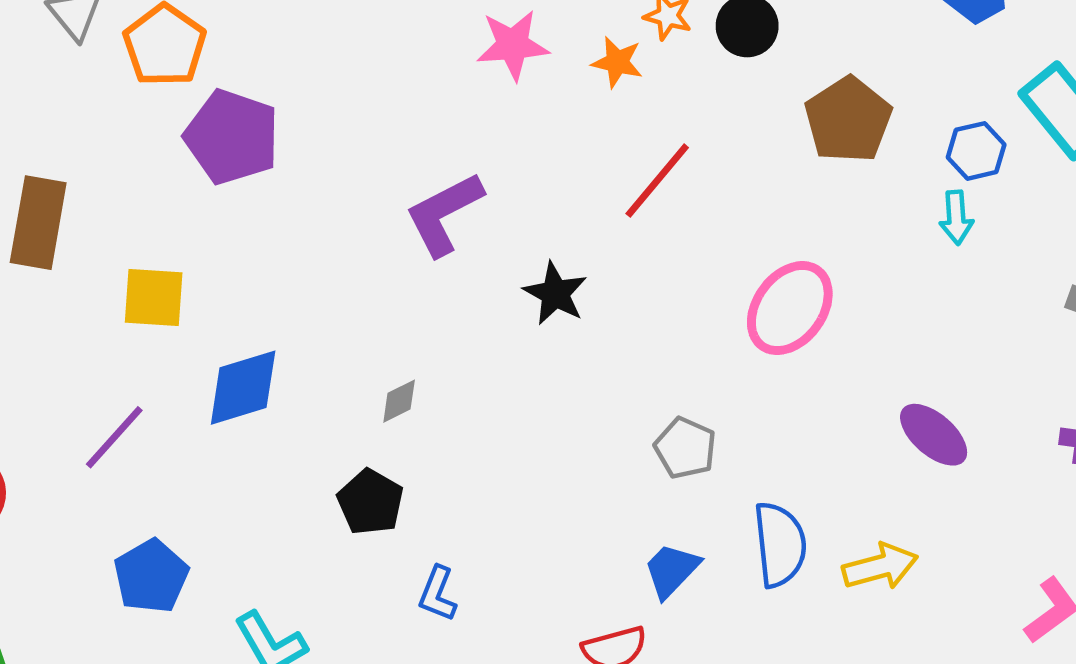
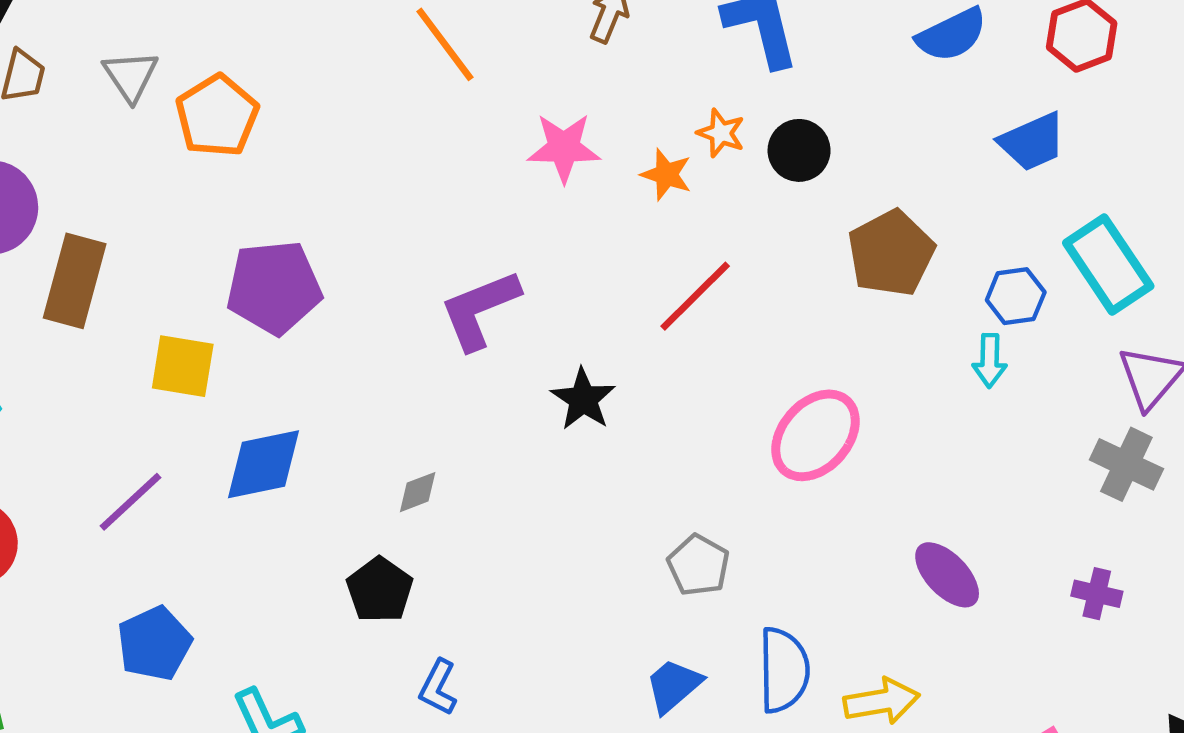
purple pentagon: (232, 137) -> (274, 287), moved, turned -30

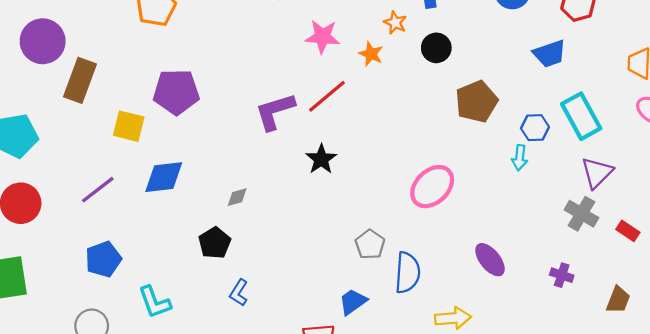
orange star: (721, 133) -> (395, 23), moved
red line: (695, 296) -> (327, 96), moved
blue semicircle: (784, 670) -> (407, 273), moved

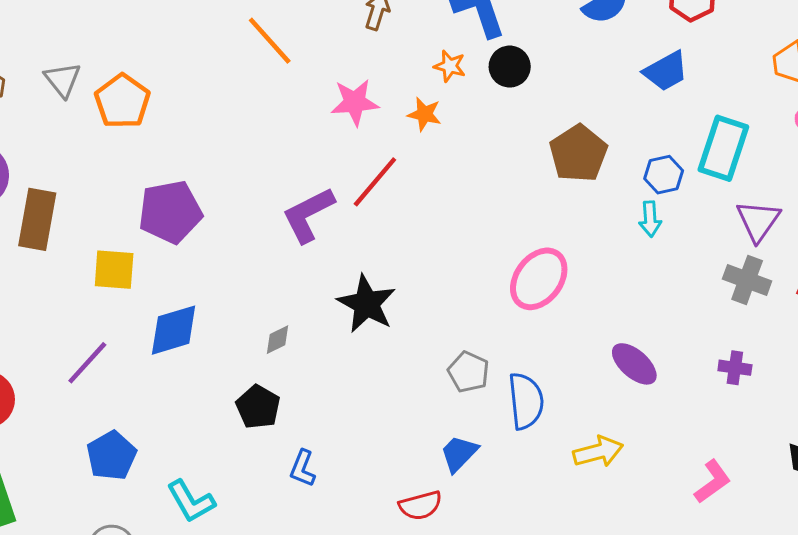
black circle: (436, 48) -> (510, 67), moved
cyan rectangle: (581, 116) -> (723, 148), turned 57
black star: (321, 159) -> (367, 304), moved, size x1.4

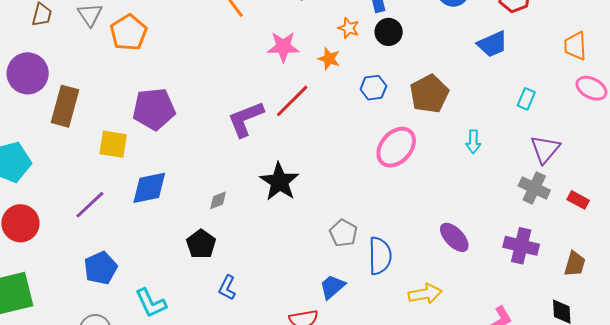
cyan rectangle: (723, 148) -> (526, 99), size x0.5
blue hexagon: (664, 175) -> (373, 88), moved
pink ellipse: (539, 279) -> (396, 147), moved
purple cross: (735, 368) -> (521, 246), size x1.6

